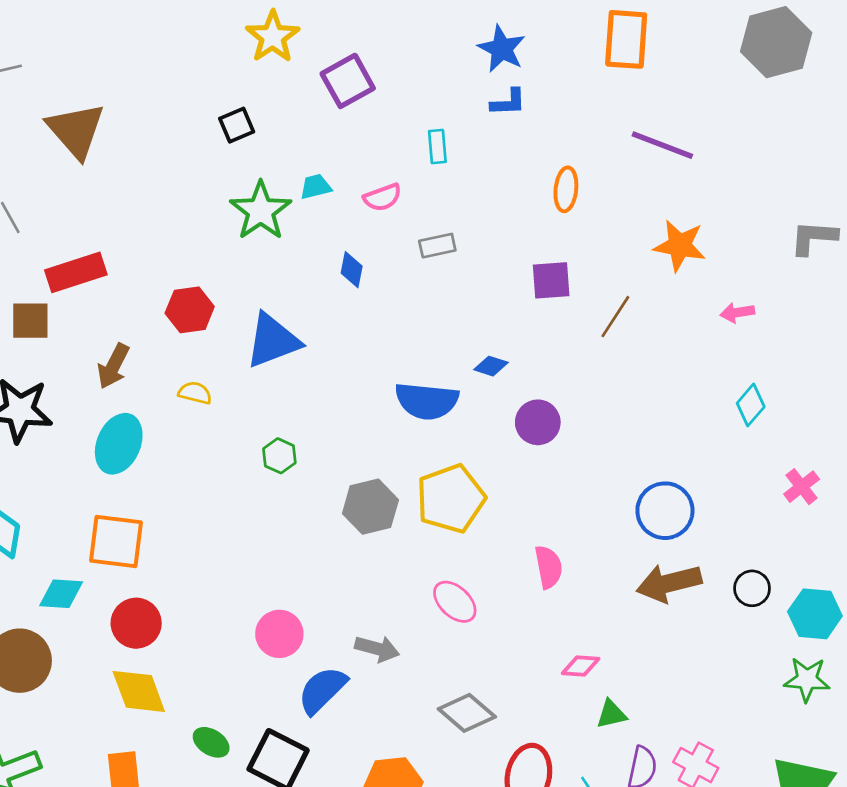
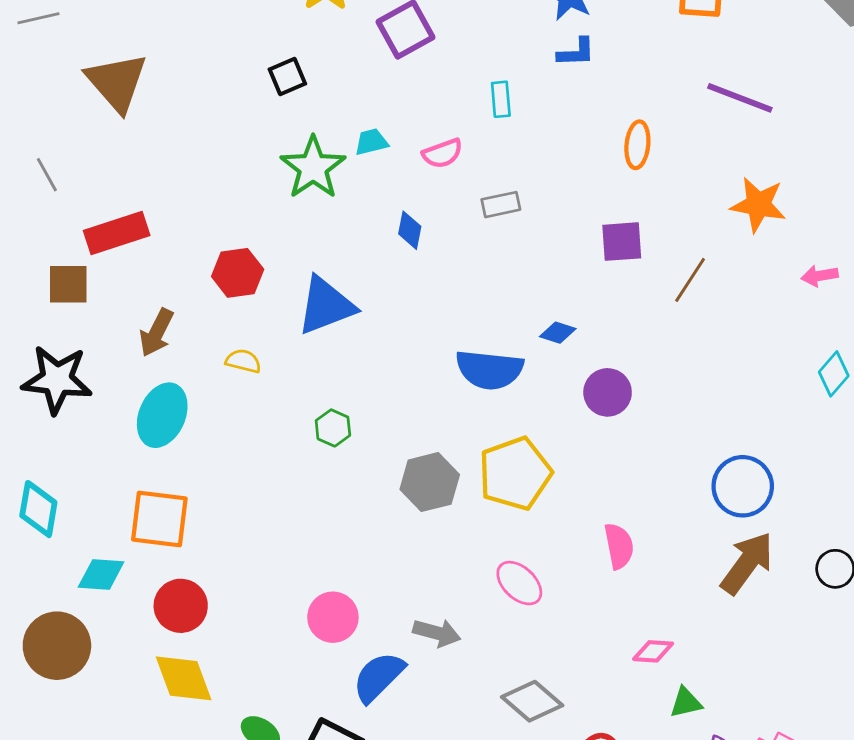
brown arrow: (669, 583) -> (747, 563), turned 140

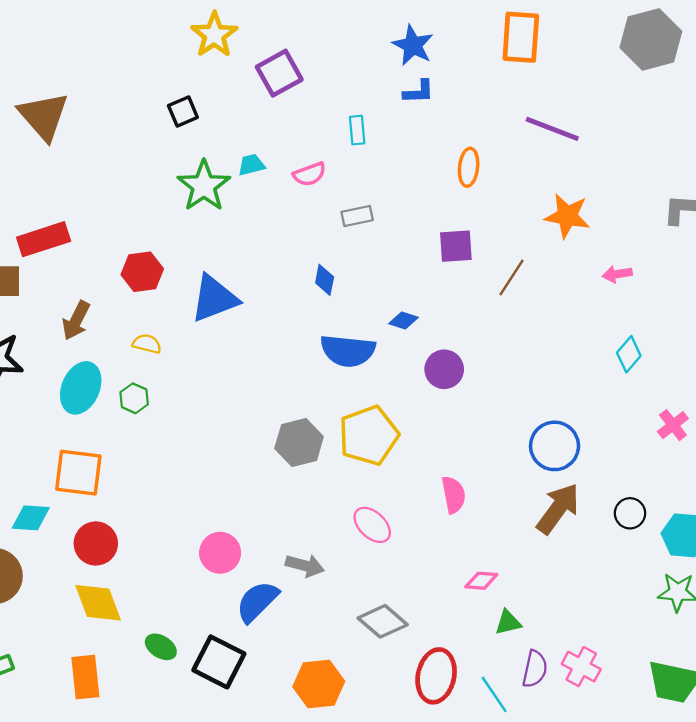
blue diamond: (410, 230) -> (325, 280), moved
green hexagon: (333, 428) -> (134, 398), moved

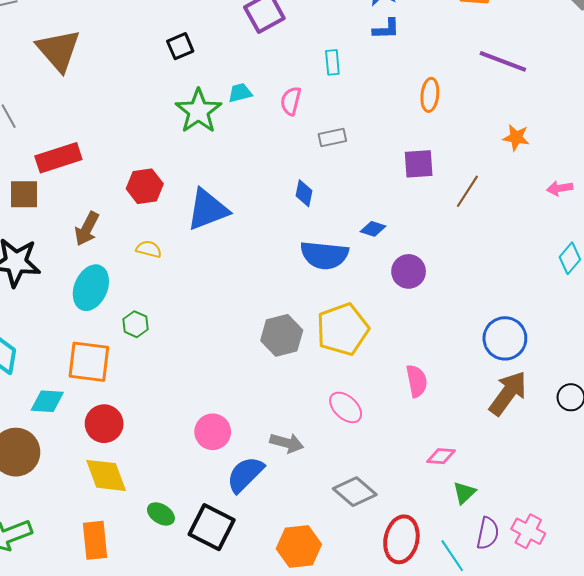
pink semicircle: (309, 174) -> (291, 101), turned 124
orange star: (567, 216) -> (516, 137), size x0.7
green hexagon: (134, 398) -> (136, 324), moved
green triangle: (508, 622) -> (464, 493), turned -30

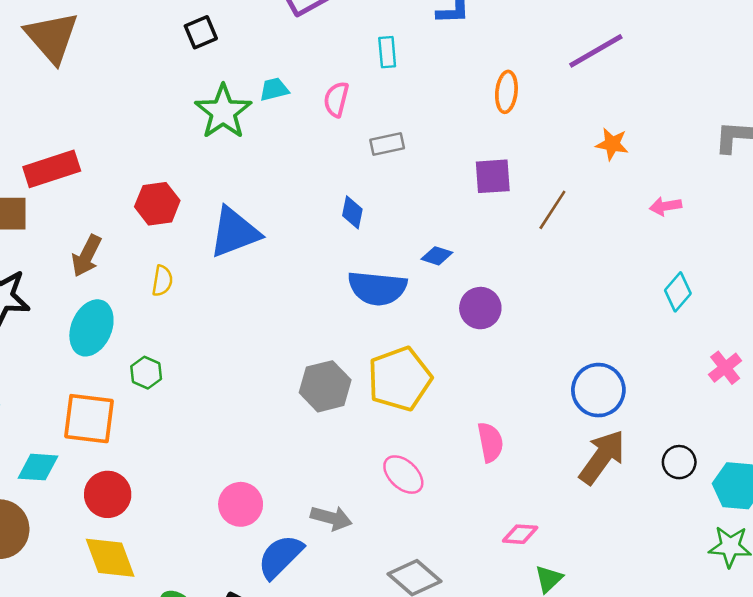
purple line: (503, 61) -> (596, 51), turned -51
yellow semicircle: (149, 249) -> (162, 281), turned 85

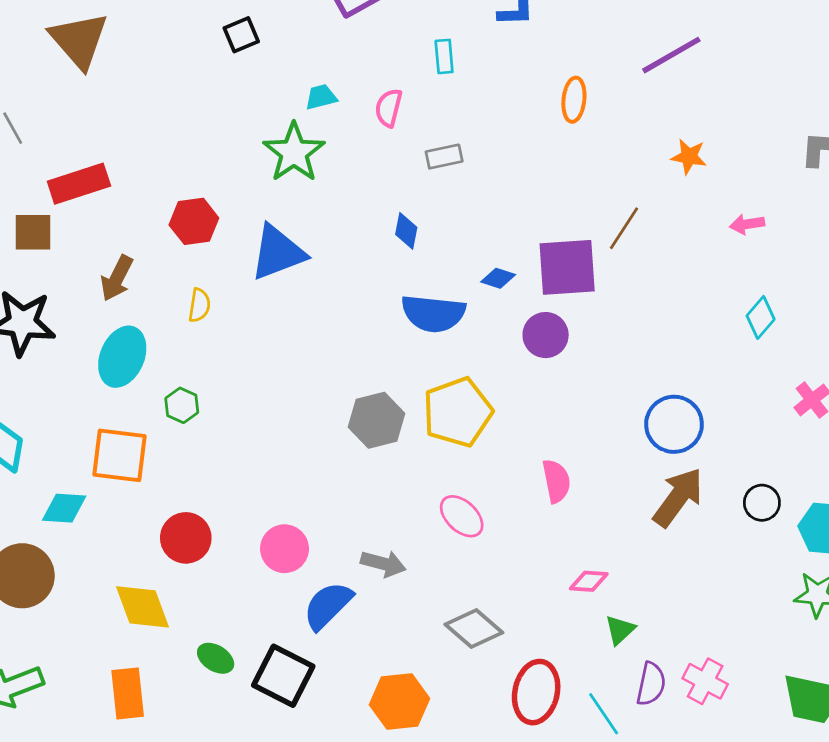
green star: (223, 112) -> (294, 152), moved
purple square: (493, 176) -> (567, 267), moved, size x1.5
red circle: (108, 494) -> (186, 538), moved

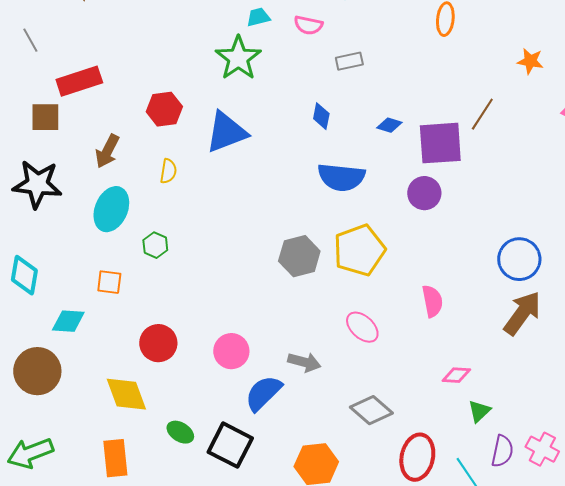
pink semicircle: (389, 108) -> (308, 25), turned -92
blue diamond: (498, 278) -> (389, 125), moved
orange square: (120, 455) -> (109, 282), size x0.6

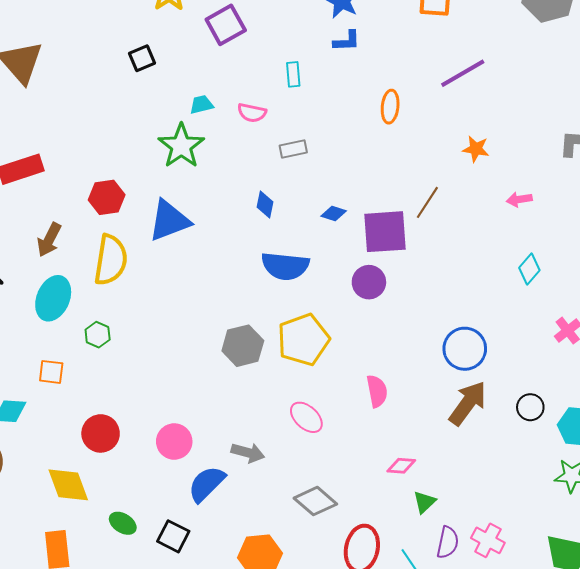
yellow semicircle: (168, 171) -> (111, 260), size x2.0
black square: (230, 445) -> (173, 536), size x0.7

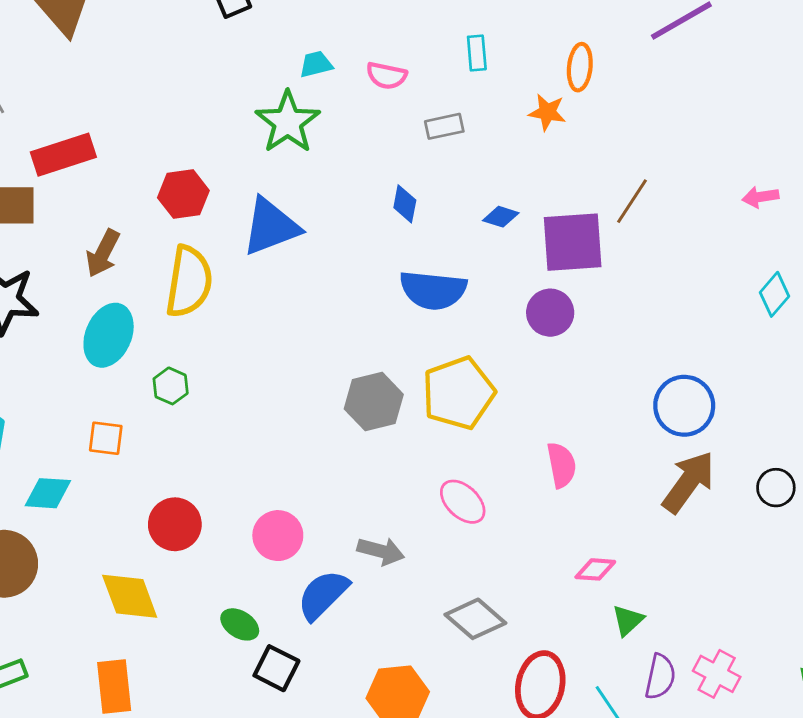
cyan rectangle: (293, 74) -> (477, 53), moved
orange star: (476, 149) -> (547, 112), moved
green ellipse: (123, 523) -> (240, 624), moved

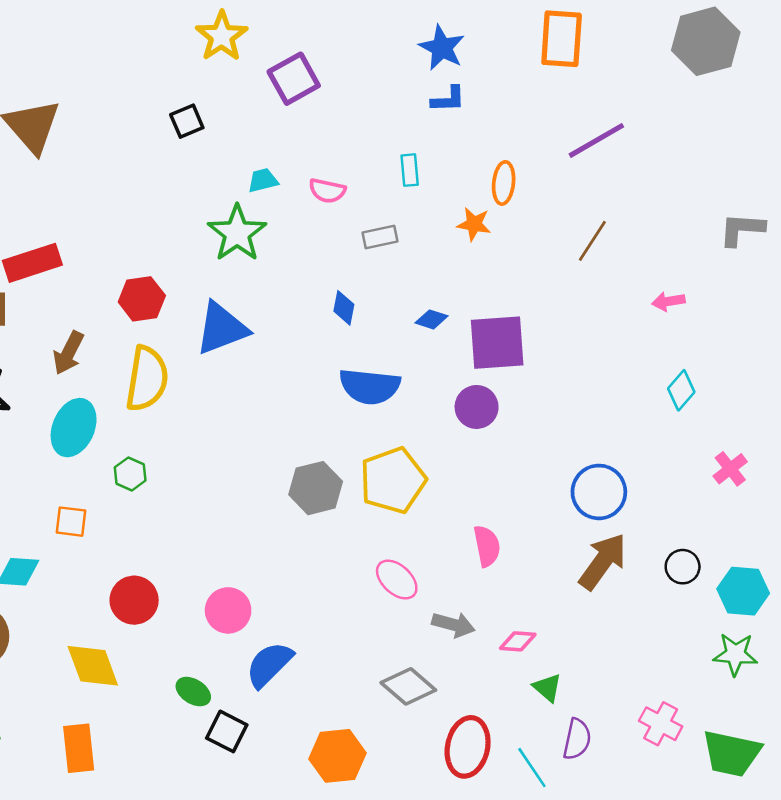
brown line: (632, 201) -> (592, 241), moved
gray arrow: (381, 551) -> (453, 625), moved
green triangle: (628, 620) -> (547, 688), turned -36
pink cross: (717, 674) -> (661, 724), moved

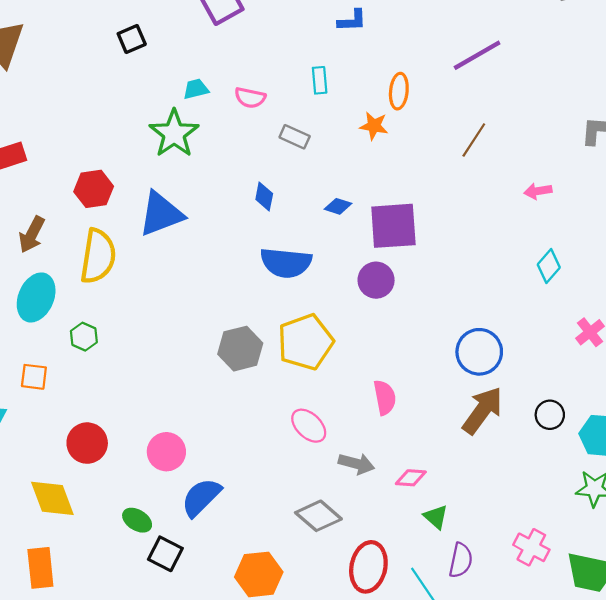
gray rectangle: (380, 237) -> (295, 137), turned 36

